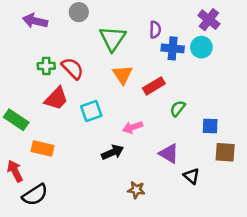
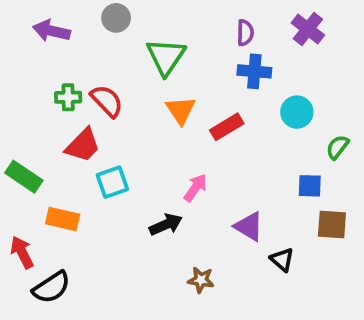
purple semicircle: (155, 30) -> (245, 33), moved
cyan circle: (201, 47) -> (297, 112), moved
green semicircle: (178, 108) -> (337, 147), moved
cyan square: (91, 111) -> (112, 182), moved
pink arrow: (133, 127) -> (195, 188), turned 144

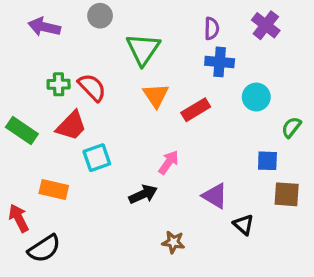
green rectangle: (24, 177) -> (22, 131), moved

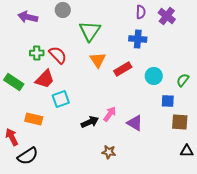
purple semicircle: (212, 28) -> (141, 12), moved
cyan circle: (256, 97) -> (154, 76), moved
pink arrow: (169, 162) -> (110, 114), moved
black triangle: (244, 225) -> (187, 151), moved, turned -40

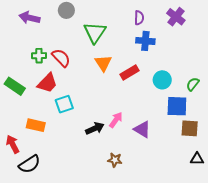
purple semicircle: (141, 12) -> (139, 18), moved
blue square: (168, 101) -> (177, 106), size x1.5

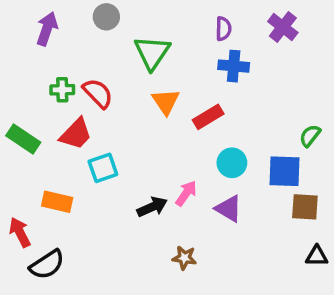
purple arrow: (29, 18) -> (47, 29), turned 96
cyan circle: (162, 80) -> (232, 163), moved

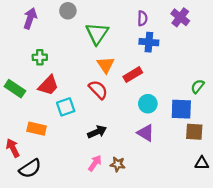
red semicircle: (98, 93) -> (98, 90), moved
pink arrow: (186, 193) -> (95, 163), moved

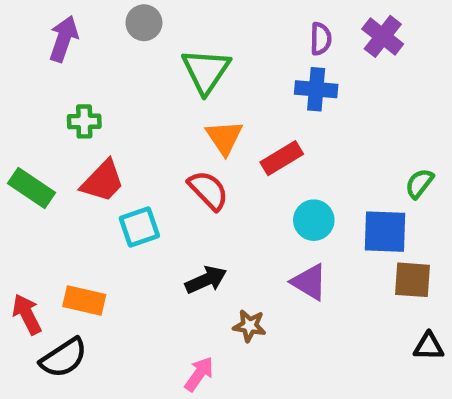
purple semicircle: (142, 18) -> (321, 39), moved
orange rectangle: (37, 129) -> (84, 300), moved
pink arrow: (95, 163) -> (199, 374), moved
brown star: (118, 164) -> (250, 326), moved

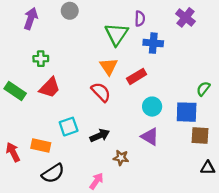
purple semicircle: (321, 39) -> (140, 19), moved
green triangle: (206, 71) -> (116, 34), moved
cyan square: (139, 227) -> (69, 127), moved
black semicircle: (64, 358) -> (53, 173), moved

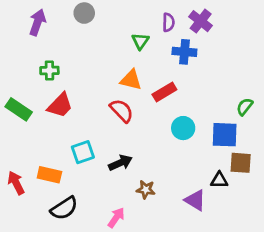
purple cross: (185, 17) -> (201, 21), moved
green triangle: (116, 34) -> (140, 41), size x0.6
orange triangle: (109, 66) -> (131, 80), turned -42
purple triangle: (150, 137) -> (195, 200), moved
black triangle: (208, 168) -> (219, 180), moved

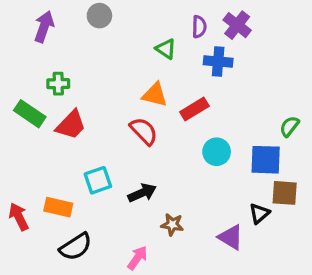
green triangle: (140, 41) -> (166, 49), turned -30
green rectangle: (19, 109) -> (30, 114), moved
black triangle: (219, 180) -> (259, 213), turned -42

